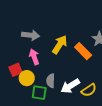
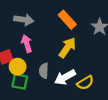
yellow arrow: (60, 45) -> (67, 48), moved
orange rectangle: (83, 51) -> (67, 20), moved
green square: (39, 93) -> (20, 81), moved

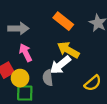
yellow arrow: (67, 48) -> (68, 50), turned -85
white arrow: (65, 77) -> (60, 65), moved

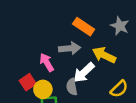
gray arrow: (18, 28) -> (70, 48), moved
yellow arrow: (68, 50) -> (104, 55), moved

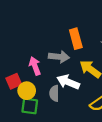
orange rectangle: (84, 27) -> (76, 39), turned 30
white arrow: (84, 73) -> (68, 82), turned 55

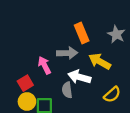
yellow circle: (27, 91) -> (27, 102), moved

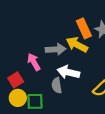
orange rectangle: (82, 33) -> (84, 28), moved
yellow arrow: (100, 61) -> (77, 45), moved

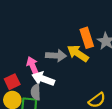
white arrow: (68, 72) -> (43, 79), moved
gray semicircle: (57, 85) -> (36, 92), moved

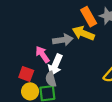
white arrow: (43, 79) -> (55, 65), turned -75
red square: (12, 82) -> (26, 74), turned -32

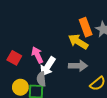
gray arrow: (63, 40) -> (78, 66), moved
red square: (26, 74) -> (14, 58), moved

